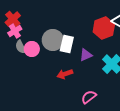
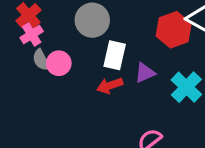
gray circle: (53, 40) -> (92, 20), moved
red arrow: (65, 74) -> (110, 86), moved

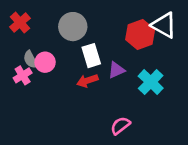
pink cross: (32, 35) -> (23, 75), moved
white rectangle: (115, 55) -> (91, 56), turned -30

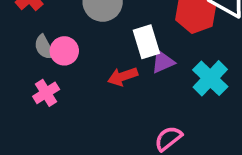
white rectangle: (91, 56) -> (146, 42), moved
pink cross: (23, 75) -> (46, 93), moved

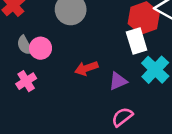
white rectangle: (146, 42) -> (137, 41), moved
purple triangle: (163, 62) -> (118, 81), moved

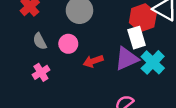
pink circle: (41, 48) -> (68, 44), moved
purple triangle: (118, 81) -> (127, 59), moved, size x1.5

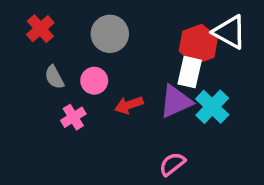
white rectangle: (137, 38) -> (190, 72), turned 30
pink cross: (41, 72) -> (73, 117), moved

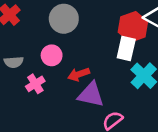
gray semicircle: (54, 77) -> (14, 62), moved, turned -66
purple triangle: (176, 102) -> (91, 95), moved, turned 36

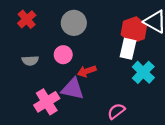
pink cross: (35, 84) -> (47, 102), moved, size x1.5
purple triangle: (91, 95) -> (73, 89), moved

